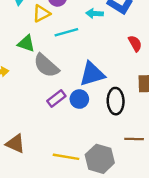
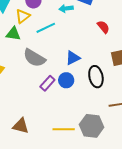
green triangle: (26, 43) -> (13, 34), moved
blue triangle: (92, 74) -> (73, 58), size x0.7

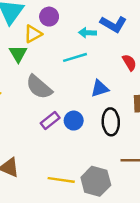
cyan line: (46, 28) -> (75, 57), moved
green triangle: (13, 34) -> (18, 54), turned 42
blue triangle: (73, 58) -> (100, 88), moved

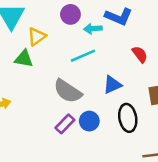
purple circle: (49, 17) -> (70, 14), moved
green triangle: (18, 54) -> (24, 59), turned -42
gray semicircle: (39, 87) -> (68, 91), moved

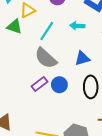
cyan arrow: (93, 29) -> (77, 26), moved
cyan line: (83, 56) -> (47, 31), moved, turned -42

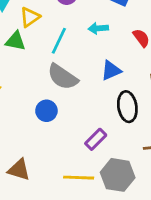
purple rectangle: (40, 84) -> (96, 139), moved
blue circle: (59, 85) -> (46, 111), moved

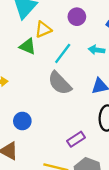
blue circle: (46, 111) -> (22, 121), moved

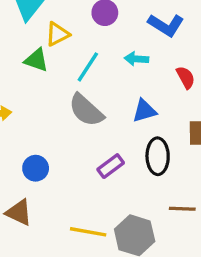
purple rectangle: (76, 139) -> (111, 166), moved

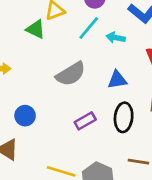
cyan line: (88, 67) -> (89, 28), moved
gray semicircle: (86, 110) -> (71, 74), turned -80

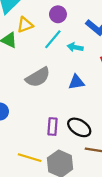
black ellipse: (124, 117) -> (79, 127), moved, turned -65
purple rectangle: (85, 121) -> (53, 127), moved, turned -56

